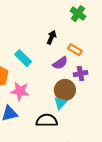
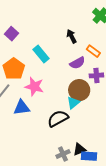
black arrow: (52, 37) -> (71, 36), turned -56
black semicircle: (47, 120) -> (58, 119), turned -35

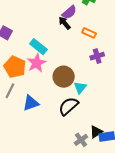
purple semicircle: (77, 63) -> (69, 12), moved
pink star: (34, 87) -> (37, 63), moved, turned -30
brown circle: (79, 90) -> (64, 77), moved

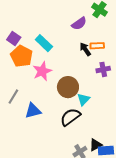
black arrow: (65, 23) -> (85, 49), moved
orange rectangle: (89, 33) -> (97, 46), turned -32
cyan rectangle: (38, 47) -> (44, 43), moved
orange pentagon: (15, 67) -> (22, 56), moved

